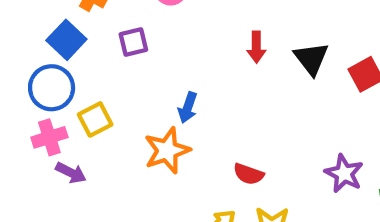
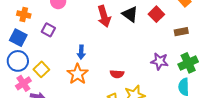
purple square: (133, 42) -> (48, 30), turned -32
red arrow: (256, 47) -> (104, 16), size x1.5

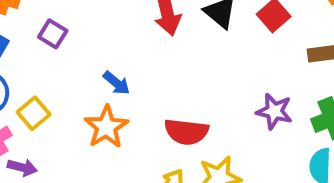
blue arrow: (81, 52) -> (117, 83), turned -56
red semicircle: (117, 74) -> (186, 132), size x1.5

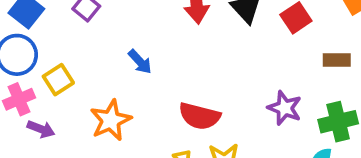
orange star: (106, 127) -> (111, 120), moved

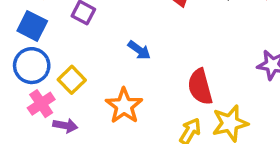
red semicircle: (200, 116) -> (200, 87), turned 72

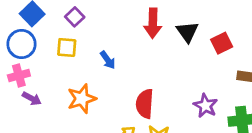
yellow square: (72, 80) -> (67, 48), moved, turned 30

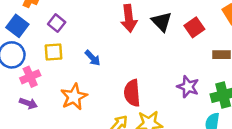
pink cross: (19, 76) -> (30, 77), moved

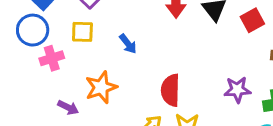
purple star: (188, 87) -> (237, 90), turned -30
purple arrow: (28, 103) -> (68, 107), moved

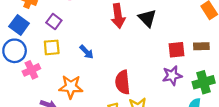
red square: (252, 20) -> (177, 50), moved, turned 30
orange star: (101, 87) -> (71, 87), turned 30

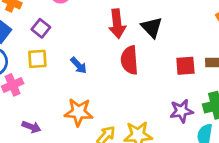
purple star: (172, 76) -> (181, 111), moved
red semicircle: (123, 82) -> (129, 60), moved
orange star: (71, 87) -> (79, 112), moved

